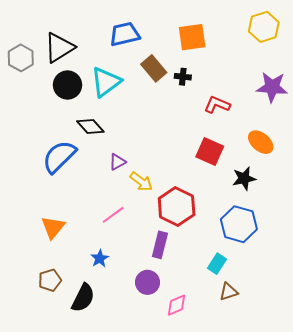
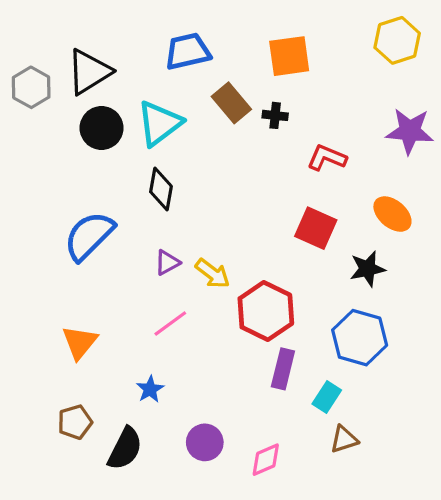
black diamond: (90, 127) -> (161, 189), moved, turned 52
purple triangle: (117, 162) -> (167, 263), moved
purple rectangle: (160, 245) -> (283, 369), moved
purple circle: (147, 282) -> (205, 442), moved

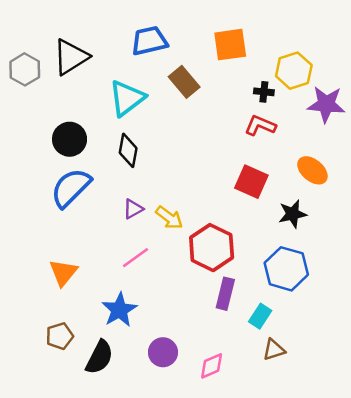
yellow hexagon: (397, 40) -> (294, 71), moved
black cross: (275, 115) -> (264, 92), moved
black circle: (102, 128) -> (70, 139), moved
blue star: (150, 389) -> (119, 310), size x1.6

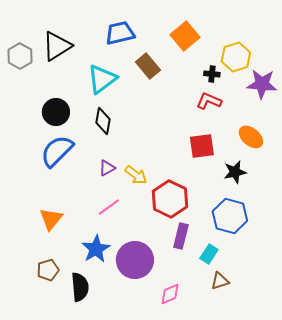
orange square: (230, 45) -> (185, 36), turned -32
red square: (251, 182) -> (202, 146), turned -32
purple circle: (163, 352) -> (135, 260), moved, size x1.6
black semicircle: (99, 357) -> (80, 287), turned -32

